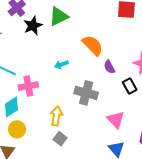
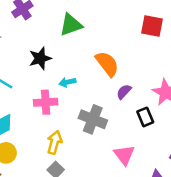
black star: (33, 26) -> (40, 58), moved
purple semicircle: (109, 67) -> (124, 92), turned 64
pink cross: (28, 86) -> (46, 102), moved

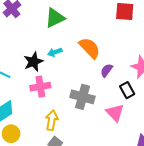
black star: (40, 58) -> (33, 62), moved
cyan arrow: (67, 82) -> (55, 52), moved
pink triangle: (124, 155) -> (115, 113), moved

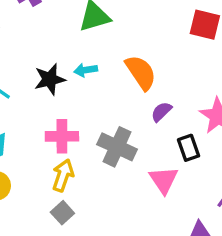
pink cross: (40, 87) -> (62, 136), moved

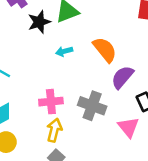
black star: (50, 79) -> (39, 22), moved
purple semicircle: (161, 112) -> (122, 77), size x1.5

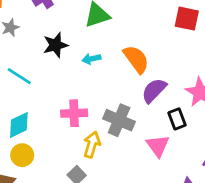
black star: (39, 22) -> (55, 45), moved
yellow arrow: (54, 130) -> (92, 144), moved

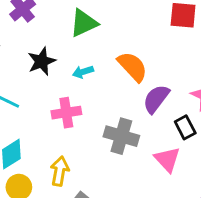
pink cross: (74, 113) -> (66, 113), moved
yellow arrow: (92, 144) -> (60, 171), moved

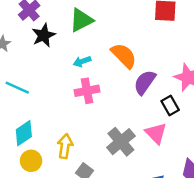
black star: (42, 61) -> (44, 35), moved
pink cross: (66, 113) -> (87, 91), moved
gray cross: (121, 136) -> (121, 142), moved, turned 36

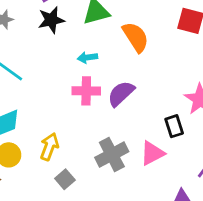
orange semicircle: (124, 56) -> (136, 37), moved
purple semicircle: (145, 82) -> (121, 94), moved
pink triangle: (156, 133) -> (152, 153), turned 35

